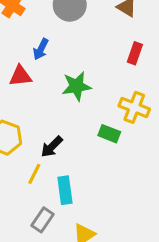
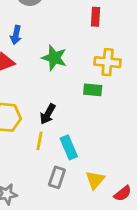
green star: (76, 86) -> (54, 58), turned -30

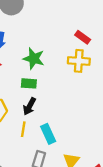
red rectangle: (96, 17) -> (83, 37), moved, turned -56
green rectangle: (93, 90) -> (29, 83), moved

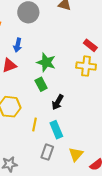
green rectangle: (29, 83) -> (41, 84), turned 56
black arrow: (29, 106) -> (58, 102), moved

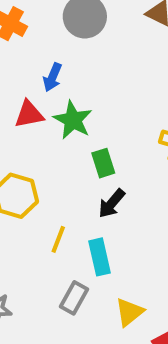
green star: (46, 62) -> (73, 120), moved
green rectangle: (41, 84) -> (103, 163), moved

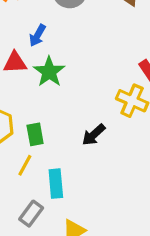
green rectangle: (103, 163) -> (35, 134), moved
black arrow: (112, 203) -> (94, 135), moved

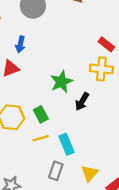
green star: (49, 72) -> (61, 82), moved, turned 30
yellow line: (25, 165) -> (41, 138), turned 63

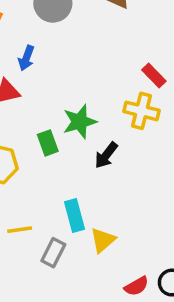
green rectangle: (41, 114) -> (48, 143), moved
yellow line: (41, 138) -> (20, 230), moved
yellow triangle: (90, 173) -> (103, 240), moved

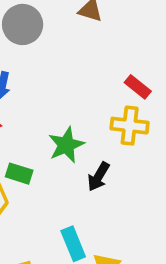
green rectangle: (48, 143) -> (19, 174), moved, turned -45

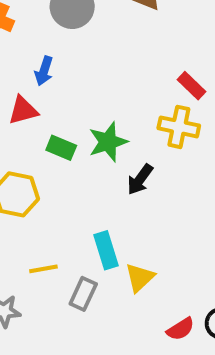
green rectangle: (19, 174) -> (61, 148), moved

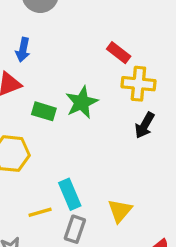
red rectangle: (192, 86) -> (119, 53), moved
black arrow: (140, 179) -> (145, 125), moved
cyan rectangle: (106, 250) -> (70, 194), moved

